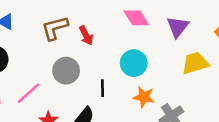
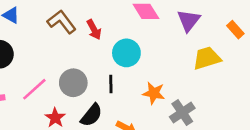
brown L-shape: (55, 28) -> (62, 22), turned 68
cyan circle: (134, 63) -> (126, 53), moved
gray circle: (66, 71) -> (73, 83), moved

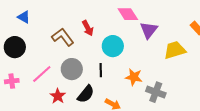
purple triangle: (189, 21) -> (149, 30), moved
brown L-shape: (62, 22) -> (63, 37), moved
gray cross: (182, 113) -> (156, 92), turned -36

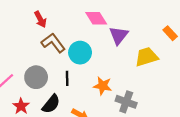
red arrow: (88, 28) -> (40, 19), moved
brown L-shape: (63, 37) -> (53, 43), moved

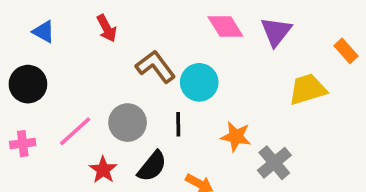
red arrow: (40, 19) -> (107, 28), moved
purple triangle: (119, 35) -> (276, 32), moved
gray cross: (126, 102) -> (274, 163), turned 30

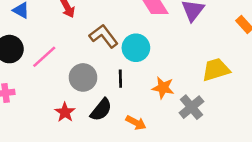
yellow trapezoid: (308, 89) -> (216, 70), moved
pink line: (75, 131) -> (44, 57), moved

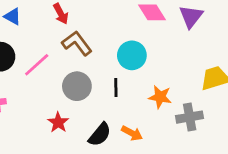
brown L-shape: (104, 36) -> (77, 43), moved
gray cross: (191, 107) -> (190, 117), turned 30
black semicircle: (101, 110) -> (100, 134), moved

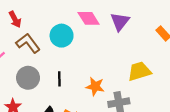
cyan circle: (132, 55) -> (62, 36), moved

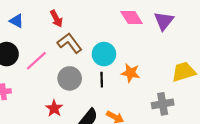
cyan circle: (62, 36) -> (104, 54), moved
orange star: (95, 86) -> (131, 73), moved

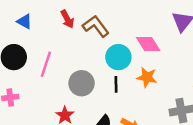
pink diamond: (132, 18) -> (148, 44), moved
brown L-shape: (70, 43) -> (96, 26), moved
pink line: (36, 61) -> (46, 64), turned -30

